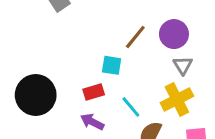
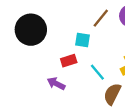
black circle: (36, 95) -> (31, 30), moved
purple arrow: (92, 122) -> (56, 84), moved

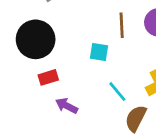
brown line: (101, 18) -> (122, 25), turned -42
red rectangle: (69, 61) -> (48, 77), moved

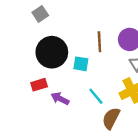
black circle: (36, 39) -> (52, 52), moved
purple arrow: (67, 106) -> (60, 99), moved

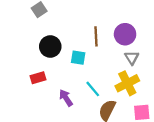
black circle: (52, 52) -> (50, 47), size x0.7
purple arrow: (60, 99) -> (66, 98), moved, turned 30

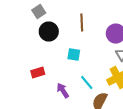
brown line: (96, 36) -> (82, 23), moved
black circle: (50, 47) -> (49, 32), moved

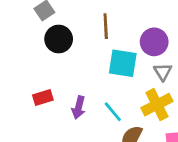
cyan square: (74, 55) -> (123, 63), moved, size x1.5
purple arrow: (63, 91) -> (79, 107), moved, turned -133

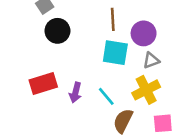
brown line: (106, 26) -> (113, 19), moved
gray triangle: (163, 72) -> (151, 60), turned 42
red rectangle: (43, 97) -> (43, 84), size x1.5

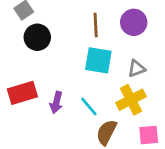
purple circle: (144, 33) -> (134, 22), moved

